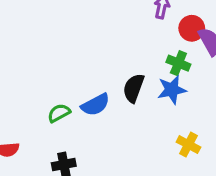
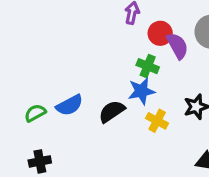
black semicircle: (134, 88) -> (112, 111), moved, turned 36
yellow cross: (188, 145) -> (157, 121), moved

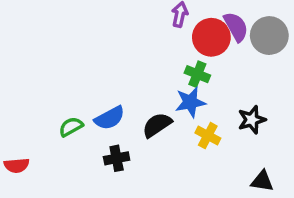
red circle: (160, 33) -> (211, 37), size x1.4
purple semicircle: (177, 46) -> (236, 27), moved
black cross: (40, 161) -> (117, 158), moved

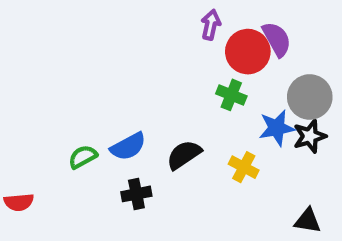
gray circle: (269, 36) -> (310, 97), moved
blue star: (190, 102) -> (277, 128), moved
black star: (252, 120) -> (310, 136), moved

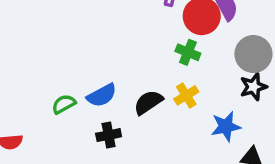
blue star: (277, 128) -> (226, 126), moved
yellow cross: (244, 167) -> (186, 95), moved, turned 30

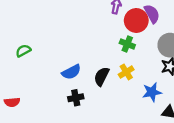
black semicircle: (148, 102) -> (102, 76), turned -30
green semicircle: (64, 104) -> (23, 51), moved

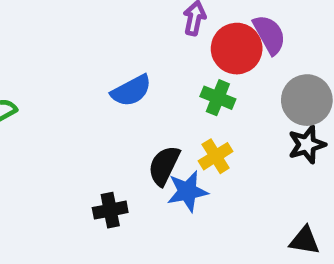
blue semicircle: (71, 72) -> (131, 91), moved
blue star: (152, 92) -> (187, 191), moved

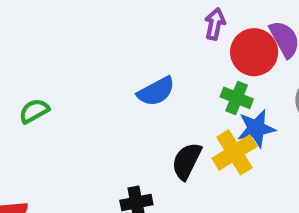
yellow cross: (216, 156) -> (234, 152), size x1.4
blue star: (187, 191) -> (256, 128), moved

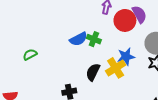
green cross: (237, 98) -> (94, 39), moved
green semicircle: (34, 111) -> (30, 55), moved

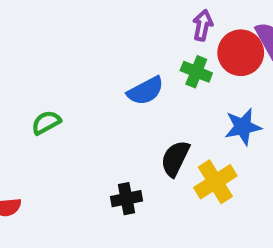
green cross: (94, 39) -> (196, 72), moved
yellow cross: (116, 68) -> (215, 182), moved

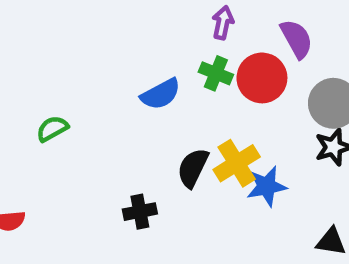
red circle: (241, 53) -> (262, 78), moved
blue star: (243, 127) -> (267, 186), moved
yellow cross: (215, 182) -> (237, 163), moved

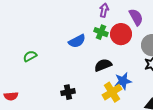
yellow cross: (237, 163) -> (112, 92), moved
black semicircle: (193, 168) -> (103, 65), moved, turned 42

